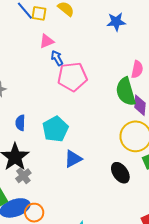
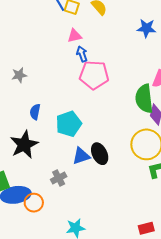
black ellipse: (120, 173) -> (100, 154), moved
gray cross: (23, 176) -> (59, 178), moved

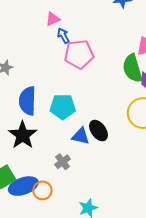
blue semicircle: (35, 112) -> (27, 101), size x1.8
cyan pentagon: (69, 124) -> (63, 107), turned 30
blue triangle: (81, 156) -> (81, 136), turned 42

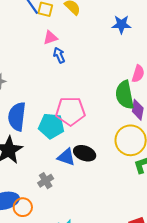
pink pentagon: (79, 54) -> (70, 111), moved
black ellipse: (99, 131) -> (85, 153), turned -40

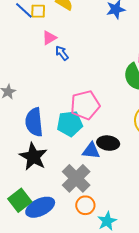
gray cross: (46, 181) -> (76, 178), size x1.8
orange circle: (23, 207) -> (85, 205), moved

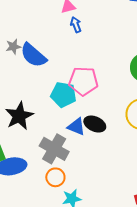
blue semicircle: (34, 122) -> (33, 55), moved, turned -60
gray cross: (76, 178) -> (54, 149), turned -32

